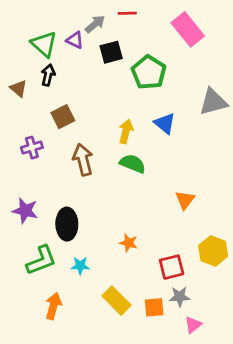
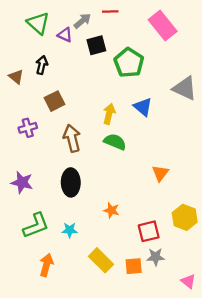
green triangle: (44, 44) -> (38, 23), moved
gray triangle: (213, 102) -> (185, 88), turned 40
black ellipse: (67, 224) -> (71, 182), moved
pink triangle: (193, 325) -> (188, 281), moved, turned -42

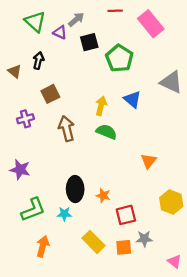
red line: (110, 12) -> (115, 11), moved
black ellipse: (71, 182) -> (75, 189), moved
red square: (149, 231) -> (126, 215), moved

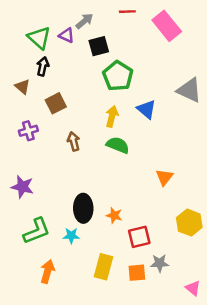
green triangle: (35, 22) -> (39, 38), moved
green pentagon: (119, 58) -> (118, 76), moved
brown triangle: (15, 71) -> (22, 87), moved
brown arrow: (66, 129) -> (74, 141), size x0.7
yellow rectangle: (94, 242) -> (104, 267), turned 60

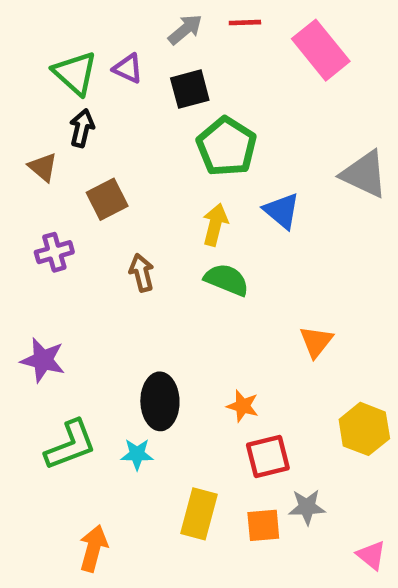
gray arrow: (84, 21) -> (185, 29), moved
orange star: (114, 215) -> (243, 406), moved
orange arrow: (47, 271) -> (93, 548), moved

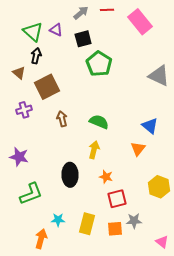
brown square: (107, 199) -> (47, 87), size x1.4
blue triangle: (282, 211) -> (150, 126), moved
yellow arrow: (215, 225) -> (94, 150), moved
cyan star: (137, 454) -> (58, 220), moved

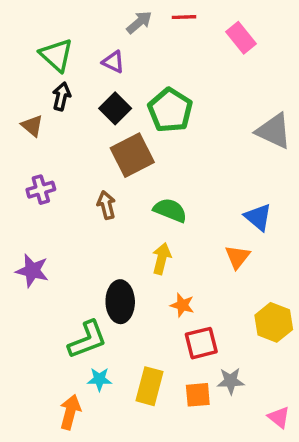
pink rectangle: (140, 22) -> (241, 38), size x0.7
purple triangle: (56, 30) -> (113, 62), moved
black square: (83, 39) -> (115, 108), moved, turned -30
brown square: (47, 87) -> (132, 155), moved
green L-shape: (31, 194) -> (87, 340), moved

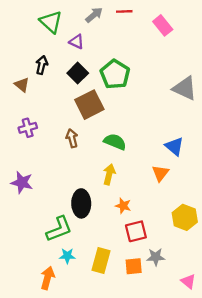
green triangle: (56, 55) -> (51, 22), moved

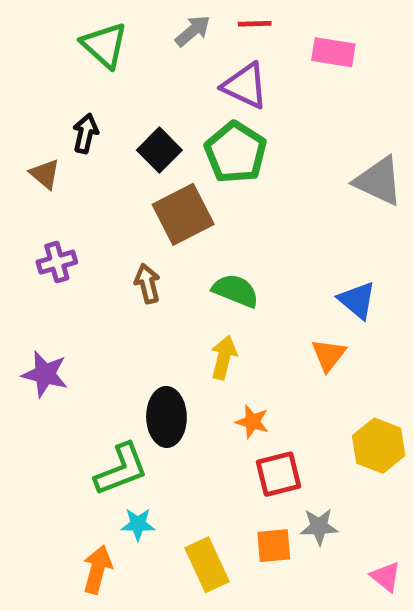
pink rectangle: (163, 25) -> (333, 52), turned -42
purple triangle: (77, 42) -> (245, 86), moved, size x1.5
yellow rectangle: (101, 260) -> (207, 565), moved, turned -40

